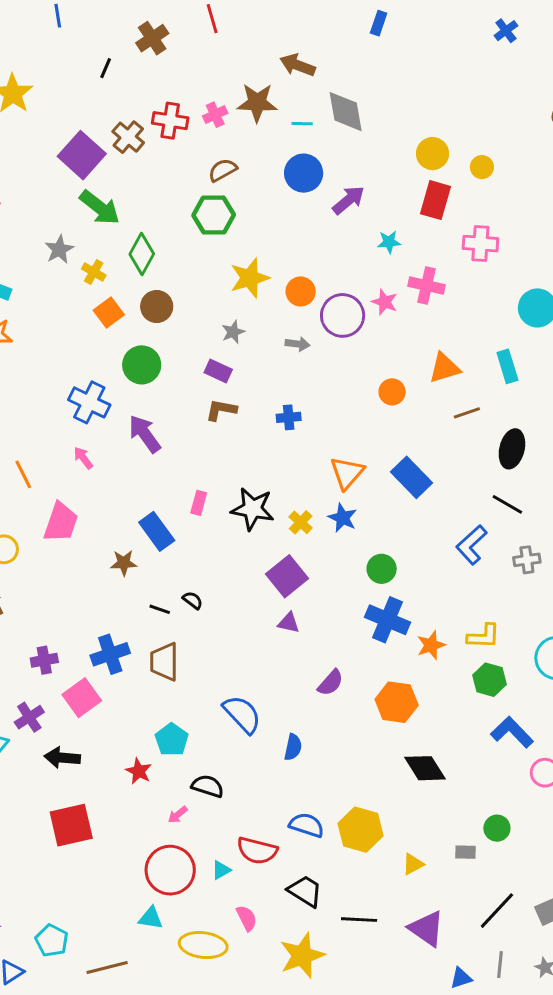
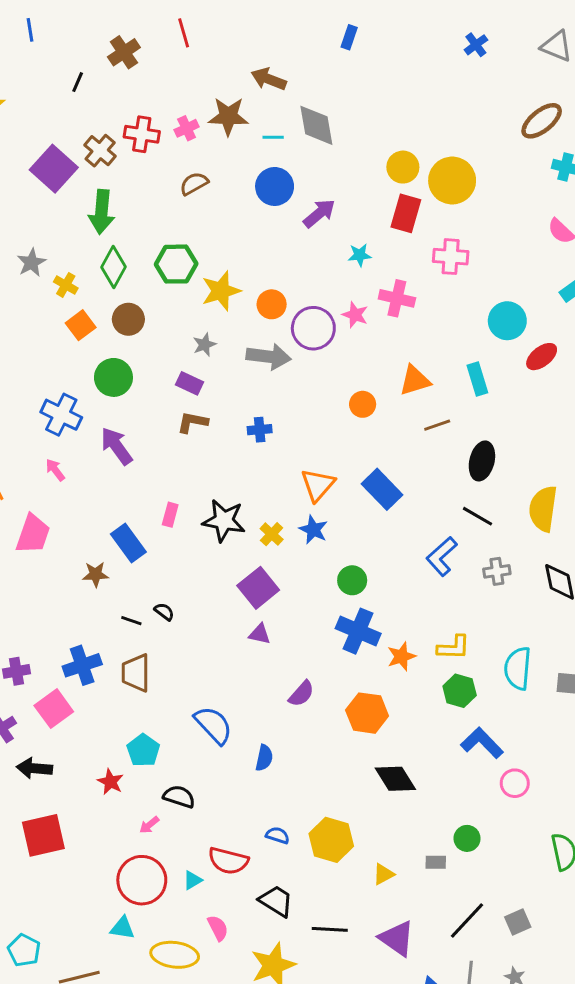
yellow circle: (482, 167) -> (452, 181), size x2.0
green arrow: (100, 208) -> (102, 212), moved, turned 57
green hexagon: (214, 215) -> (176, 264), moved
gray arrow: (298, 344) -> (269, 357), size x1.8
blue semicircle: (307, 825) -> (278, 835), size x0.7

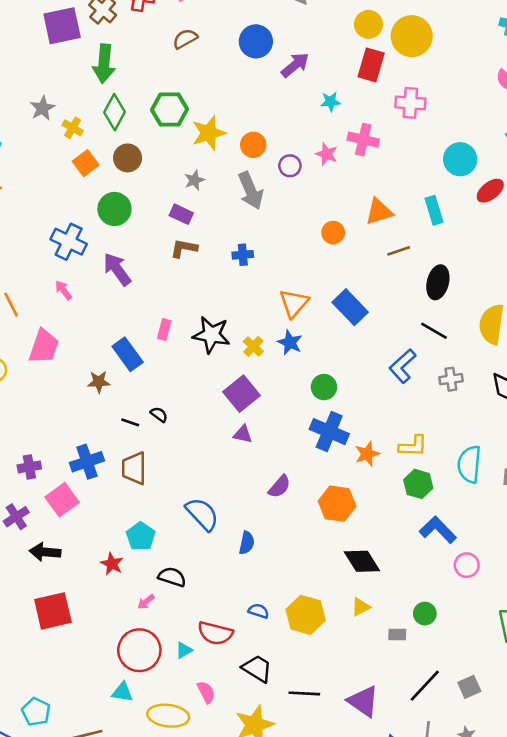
purple square: (54, 169) -> (62, 26), turned 36
purple circle: (313, 328) -> (290, 166), size x0.6
gray arrow: (269, 357) -> (251, 191), turned 60
yellow triangle: (383, 874) -> (361, 607), moved

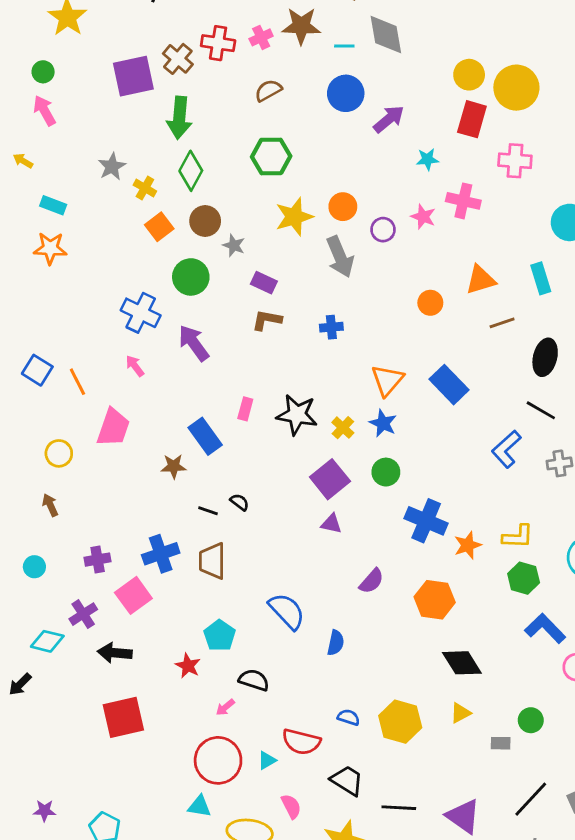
green hexagon: (169, 109) -> (271, 156), moved
yellow star: (209, 133) -> (294, 217), moved
gray star: (194, 180) -> (234, 245), moved, turned -30
green circle: (324, 387) -> (386, 472), moved

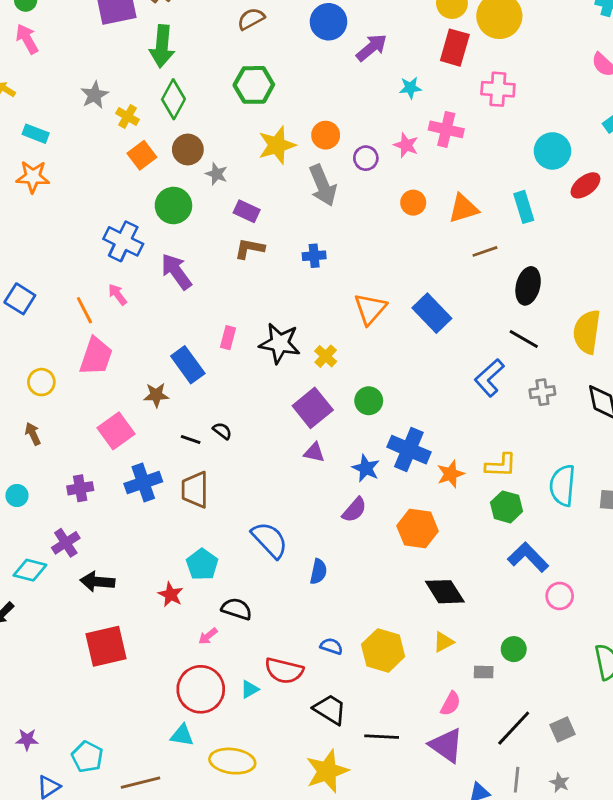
orange circle: (430, 303) -> (413, 203), moved
orange line: (77, 382) -> (84, 310), moved
blue star: (383, 423) -> (366, 468), moved
pink square: (133, 595) -> (116, 431), moved
pink semicircle: (291, 806) -> (451, 704), moved, turned 55

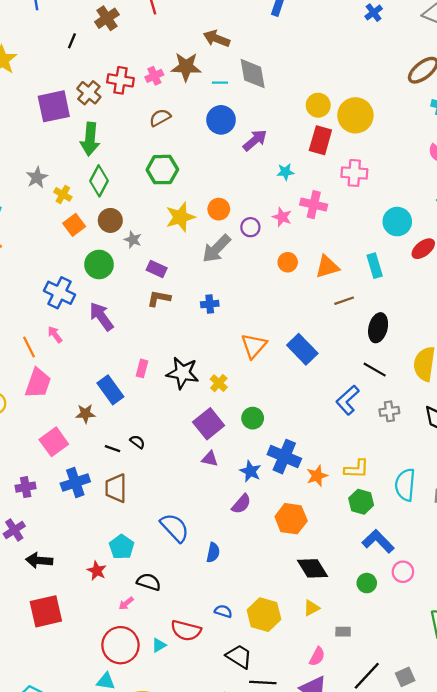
gray arrow: (323, 185) -> (217, 249), turned 68
green circle: (514, 649) -> (367, 583), moved
black trapezoid: (330, 709) -> (239, 656), moved

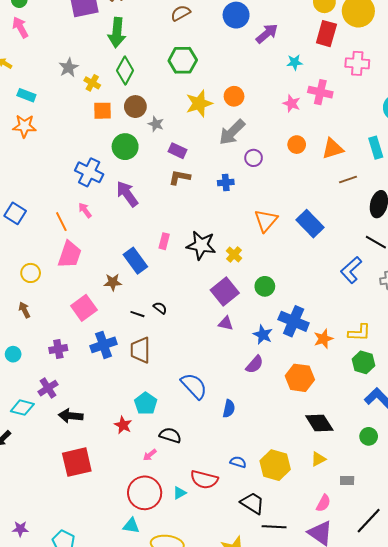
orange square: (74, 225) -> (102, 111), turned 36
purple circle: (250, 227) -> (254, 158), moved

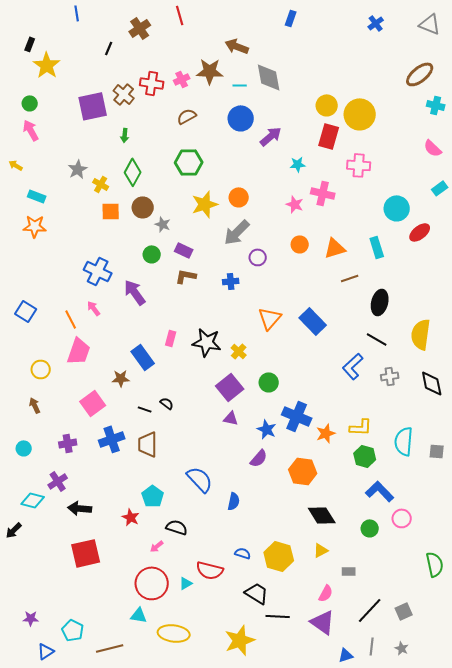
green arrow: (117, 33) -> (125, 135), size x0.5
green circle: (125, 147) -> (152, 254), moved, size x0.7

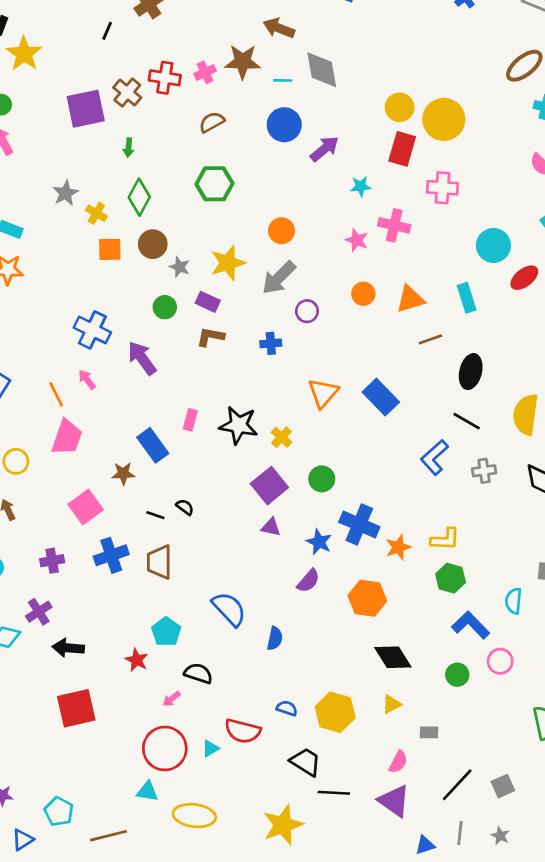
yellow star: (205, 204) -> (228, 263), moved
cyan semicircle: (404, 441) -> (514, 601), moved, size x0.7

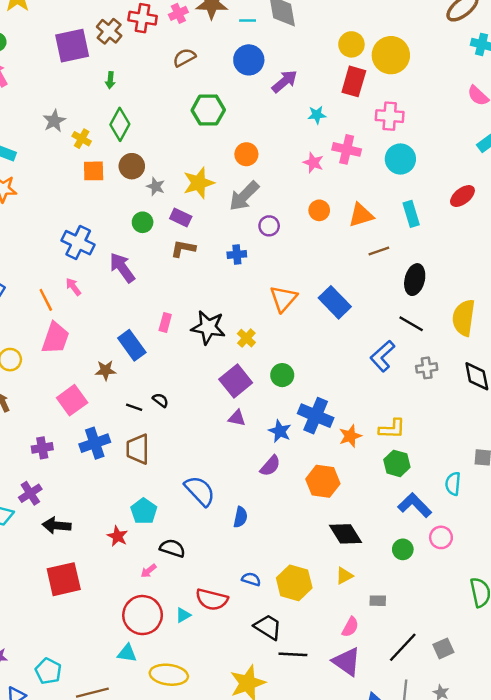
green hexagon: (214, 184) -> (208, 110), moved
cyan circle: (493, 245) -> (400, 159), moved

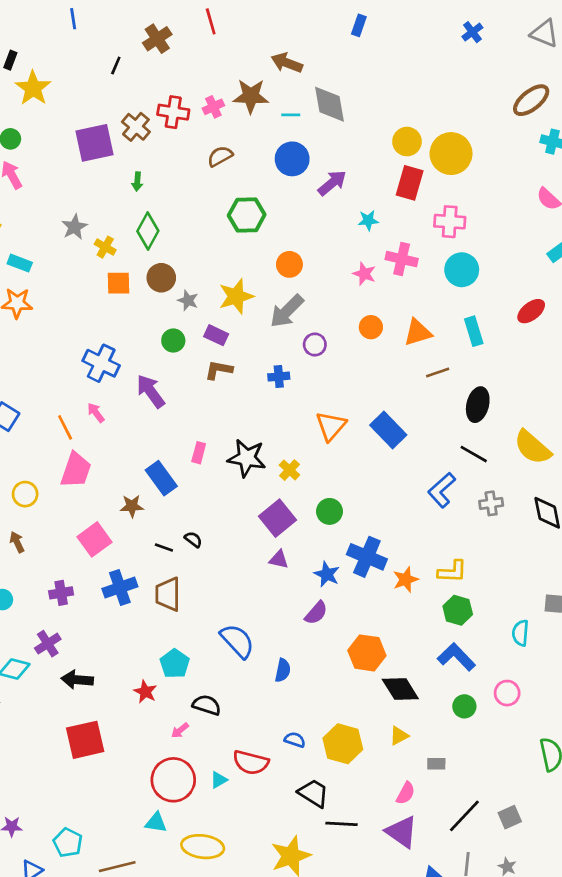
yellow semicircle: (464, 318) -> (532, 447), turned -57
orange hexagon: (323, 481) -> (367, 653), moved
blue L-shape: (415, 505) -> (456, 657), moved

